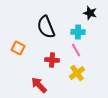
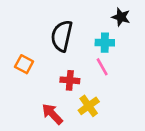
black semicircle: (46, 27) -> (62, 36), turned 35
yellow cross: (77, 73) -> (89, 106), moved

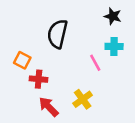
cyan cross: (105, 43) -> (114, 46), moved
red cross: (70, 80) -> (39, 79), moved

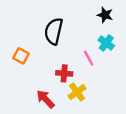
cyan cross: (114, 46) -> (106, 43), turned 35
red cross: (39, 79) -> (64, 73), moved

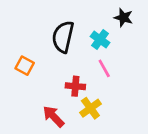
cyan cross: (106, 43) -> (100, 40), moved

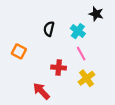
black semicircle: (63, 37) -> (49, 29), size x0.6
yellow cross: (90, 108) -> (86, 78), moved

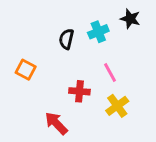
cyan cross: (78, 31) -> (98, 32), moved, turned 32

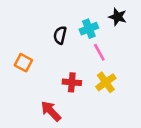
pink line: (110, 72) -> (99, 52), moved
yellow cross: (117, 106) -> (106, 82), moved

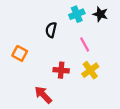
cyan cross: (89, 29) -> (77, 14), moved

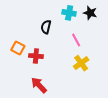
cyan cross: (77, 14) -> (69, 13), turned 32
red cross: (61, 70) -> (36, 56), moved

